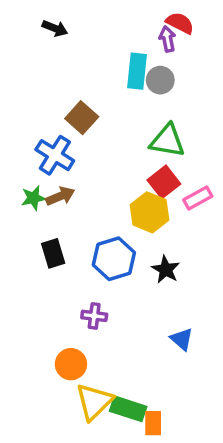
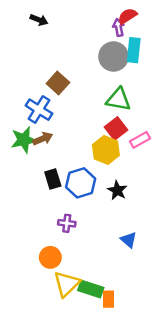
red semicircle: (180, 23) -> (127, 16), turned -60
cyan rectangle: (137, 71) -> (134, 50), moved
gray circle: (160, 80) -> (113, 57), size x1.5
green star: (33, 198) -> (24, 140), size x1.5
black rectangle: (53, 253) -> (53, 179), moved

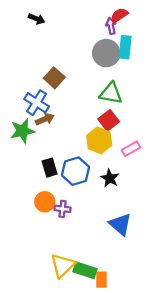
brown arrow: (43, 139) -> (45, 119), moved
pink rectangle: (140, 140) -> (131, 149), moved
blue triangle: (129, 240) -> (120, 224), size x1.5
orange circle: (50, 257) -> (45, 202), moved

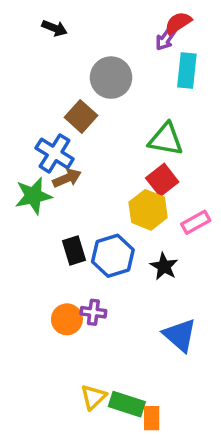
purple arrow: (111, 26) -> (166, 39), turned -133
gray circle: (106, 53) -> (111, 78), moved
orange circle: (45, 202) -> (67, 319), moved
yellow triangle: (63, 266) -> (93, 397), size x0.7

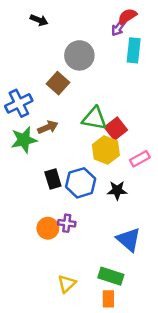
green triangle: (166, 139) -> (95, 118), moved
blue cross: (55, 153) -> (19, 103), moved, turned 32
black star: (164, 266) -> (117, 190), turned -30
green rectangle: (127, 404) -> (111, 276), moved

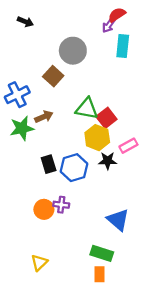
black arrow: (39, 20) -> (25, 22), moved
black star: (117, 190) -> (108, 161), moved
yellow triangle: (67, 284) -> (39, 263), moved

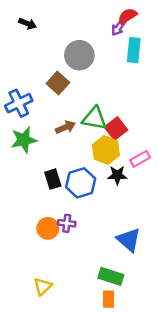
brown arrow: (44, 117) -> (65, 127), moved

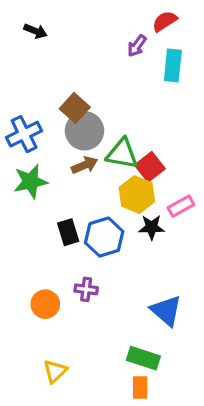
purple arrow: (119, 27) -> (137, 46), moved
gray circle: (79, 55) -> (85, 131), moved
orange circle: (48, 228) -> (45, 304), moved

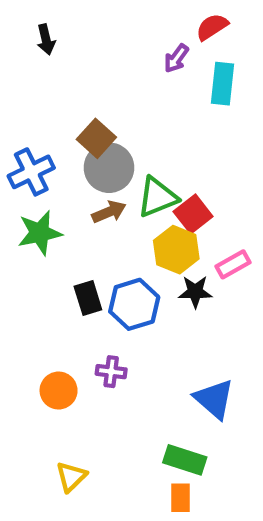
black arrow: (35, 31) -> (46, 39), turned 55
green triangle: (122, 154) -> (157, 197), turned -32

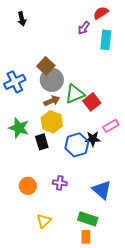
green star: (40, 233) -> (19, 128), moved, turned 30
yellow hexagon: (176, 250) -> (52, 122), moved
blue hexagon: (134, 304) -> (77, 145), moved
purple cross: (111, 372) -> (60, 183), moved
yellow triangle: (71, 477) -> (44, 221), moved

